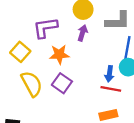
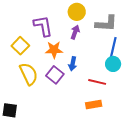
purple L-shape: (45, 28) -> (43, 26), turned 85
blue arrow: (109, 74) -> (73, 64), moved

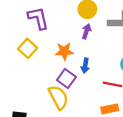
purple L-shape: (43, 26) -> (38, 18), moved
yellow semicircle: (29, 74) -> (58, 97), moved

